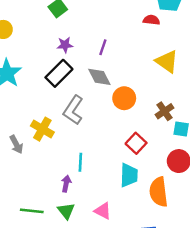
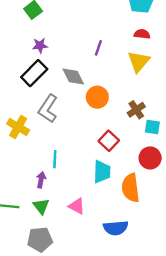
red semicircle: (151, 20) -> (142, 34), moved
purple line: (103, 47) -> (98, 48), moved
yellow triangle: (167, 61) -> (139, 62), turned 35

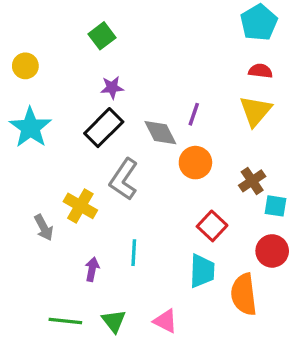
purple line: (98, 48) -> (194, 114), moved
purple arrow: (41, 180) -> (92, 269), moved

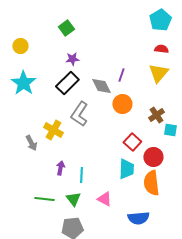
red circle: (272, 251) -> (153, 157), moved
cyan line: (134, 253) -> (81, 175), moved

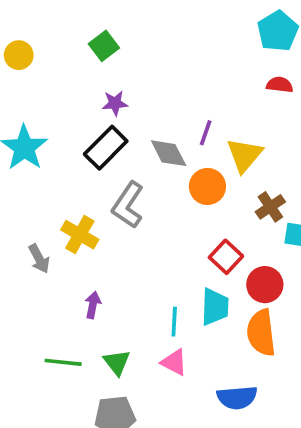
yellow circle: (20, 46) -> (19, 55), moved
yellow triangle: (158, 73) -> (244, 155), moved
cyan line: (81, 175) -> (174, 322), moved

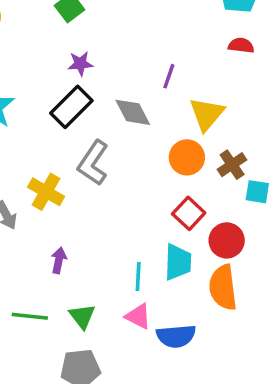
purple line: (206, 133) -> (169, 76), moved
orange circle: (207, 187) -> (187, 157), moved
blue semicircle: (237, 397) -> (176, 336), moved

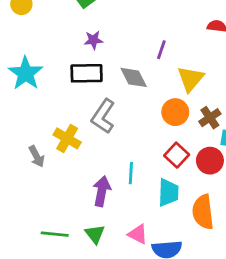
black rectangle: (71, 107) -> (87, 73), turned 44
red circle: (227, 240) -> (210, 161), moved
purple arrow: (59, 260) -> (102, 191), moved, size x1.5
cyan line: (138, 277) -> (131, 173), moved

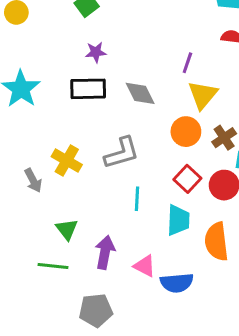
purple line: (161, 50) -> (187, 63), moved
gray L-shape: (103, 116) -> (122, 153), moved, turned -140
purple arrow: (102, 191) -> (105, 252), moved
green triangle: (95, 234) -> (67, 229), moved

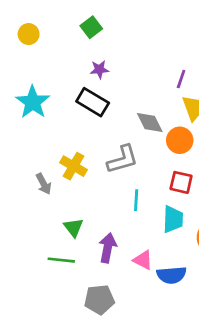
black rectangle: (88, 89) -> (93, 102), turned 32
gray diamond: (140, 93) -> (150, 123), moved
red square: (187, 179) -> (181, 182), turned -30

